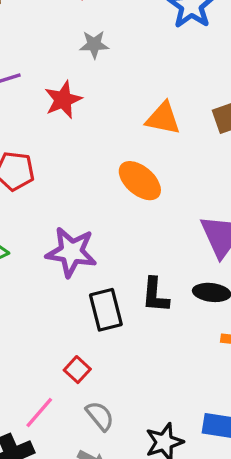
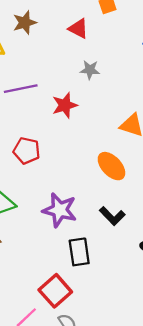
black L-shape: (155, 295) -> (112, 216), moved, turned -55
red square: (77, 370) -> (55, 291), size x1.8

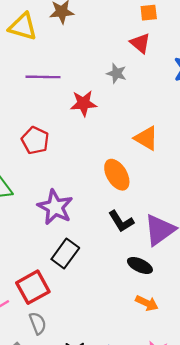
red triangle: (78, 28) -> (140, 43), moved
black L-shape: (112, 216) -> (121, 221), moved
black rectangle: (79, 252) -> (65, 254), turned 32

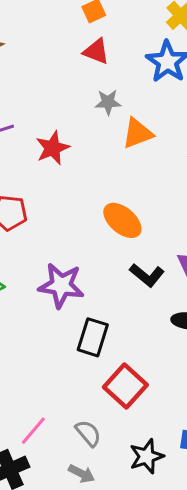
gray star: (117, 73) -> (108, 102), moved
orange triangle: (146, 138) -> (138, 133), moved, turned -32
red square: (33, 287) -> (125, 386), moved

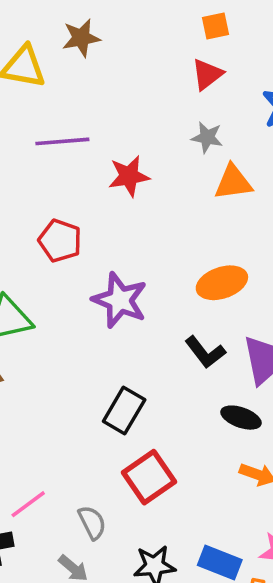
red triangle: (96, 51) -> (207, 74), turned 48
orange ellipse: (122, 220) -> (222, 283), moved, turned -72
purple star: (61, 285) -> (120, 300), moved

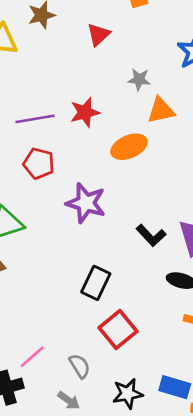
red triangle: (207, 74) -> (98, 35), moved
purple line: (62, 141) -> (35, 119), moved
orange ellipse: (222, 283) -> (129, 147), moved

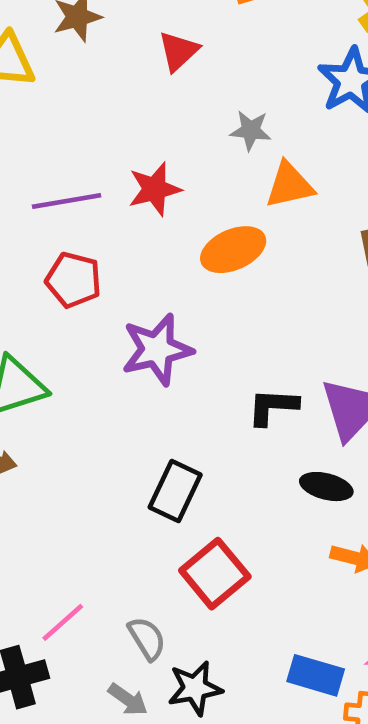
purple star: (86, 203) -> (157, 350), turned -30
black L-shape: (151, 235) -> (273, 407), turned 136
black star: (128, 394) -> (195, 688), moved

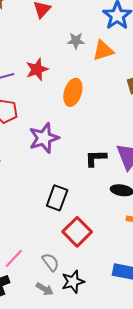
orange triangle: (289, 185) -> (103, 51), moved
orange ellipse: (233, 250) -> (73, 92), turned -44

